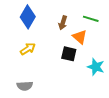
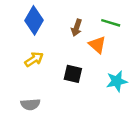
black square: (69, 54) -> (73, 74), moved
cyan star: (96, 67) -> (117, 81), turned -30

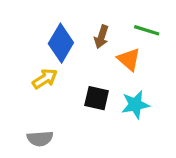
blue diamond: (34, 20) -> (61, 43), moved
cyan star: (117, 81) -> (135, 105), moved

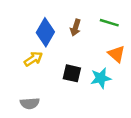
orange triangle: (129, 59) -> (116, 54), moved

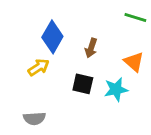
green line: (109, 23) -> (135, 18), moved
brown arrow: (75, 28) -> (91, 48), moved

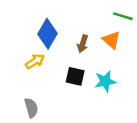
orange triangle: (134, 62) -> (112, 40), moved
gray semicircle: (34, 118) -> (31, 108), turned -102

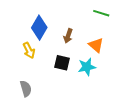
orange triangle: (112, 40) -> (96, 45), moved
yellow arrow: (35, 61) -> (29, 50), turned 98

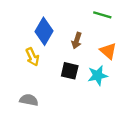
green line: (101, 13) -> (102, 15), moved
gray semicircle: (26, 89) -> (29, 100), turned -63

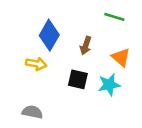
yellow arrow: (32, 57) -> (36, 64), turned -54

